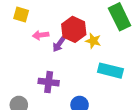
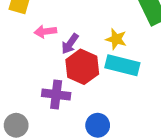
red hexagon: (74, 29) -> (82, 67), moved
cyan rectangle: (110, 71) -> (122, 65), moved

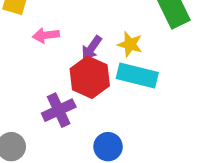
purple arrow: (70, 44) -> (92, 48), moved
purple cross: (56, 94) -> (59, 110), turned -32

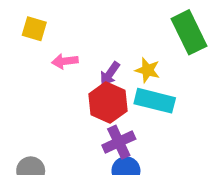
purple cross: (59, 110) -> (119, 142), moved

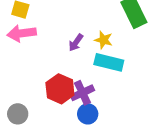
pink arrow: (65, 61) -> (22, 33), moved, size x1.5
red hexagon: (108, 102) -> (60, 89), moved

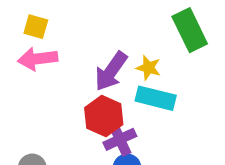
purple arrow: (76, 43) -> (111, 71), size x1.6
red hexagon: (60, 89) -> (104, 116), moved

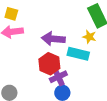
yellow star: (148, 68) -> (89, 37), moved
purple arrow: (111, 71) -> (53, 39), turned 60

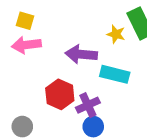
yellow star: (89, 37) -> (116, 34), moved
red hexagon: (49, 64) -> (60, 94), moved

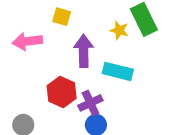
yellow square: (25, 21) -> (62, 17), moved
purple arrow: (81, 54) -> (84, 51), turned 84

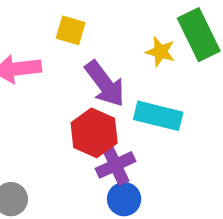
purple arrow: (84, 51) -> (105, 84), turned 144
red hexagon: (62, 92) -> (94, 133), moved

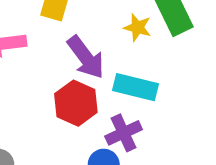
purple cross: (116, 165) -> (124, 133), moved

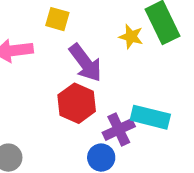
cyan rectangle: (135, 87) -> (150, 117), moved

